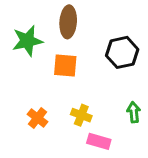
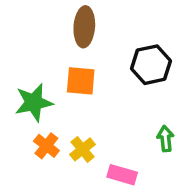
green star: (27, 41) -> (34, 103), moved
yellow cross: (81, 115) -> (82, 149), moved, turned 30

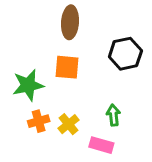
green arrow: (165, 139) -> (113, 115), moved
orange cross: (46, 146) -> (39, 121), turned 36

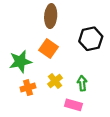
orange square: (67, 67) -> (49, 49), turned 30
yellow cross: (69, 124) -> (55, 81), moved

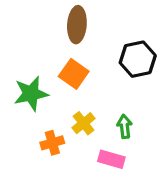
orange cross: (28, 88) -> (52, 143), moved

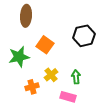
brown ellipse: (77, 25) -> (26, 16), moved

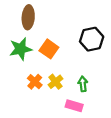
green star: (19, 57) -> (21, 49), moved
orange cross: (32, 87) -> (35, 82), moved, turned -32

